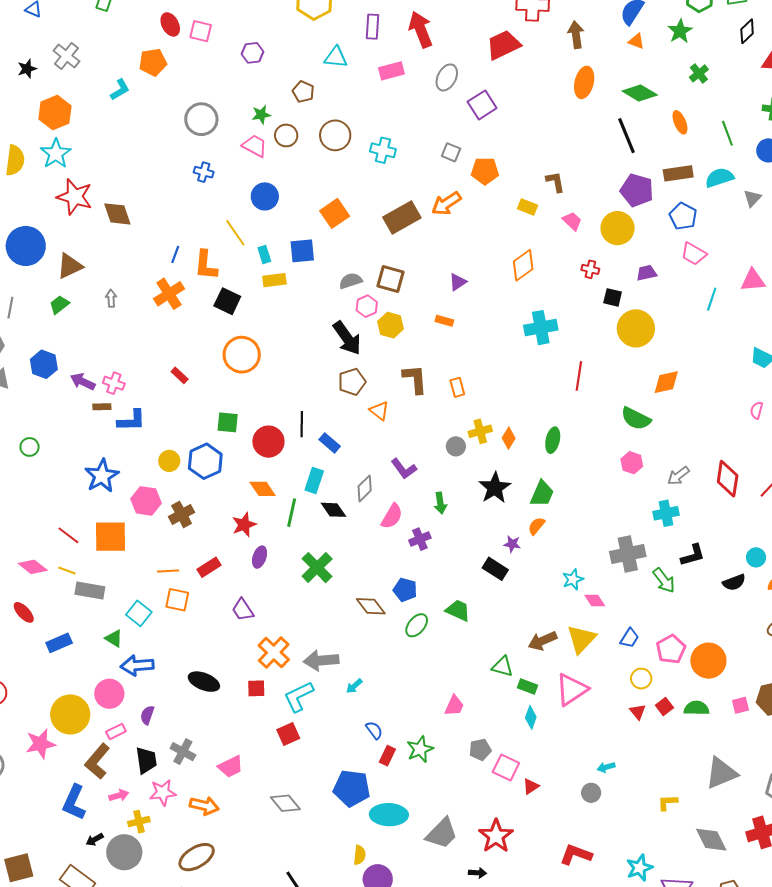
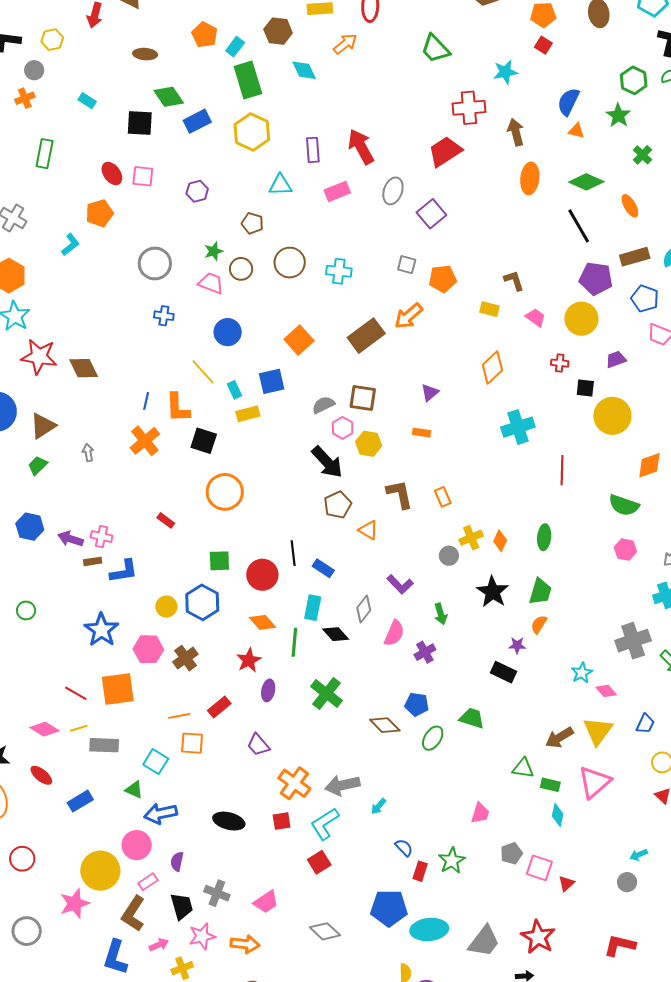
yellow line: (67, 570) -> (79, 728), turned -30

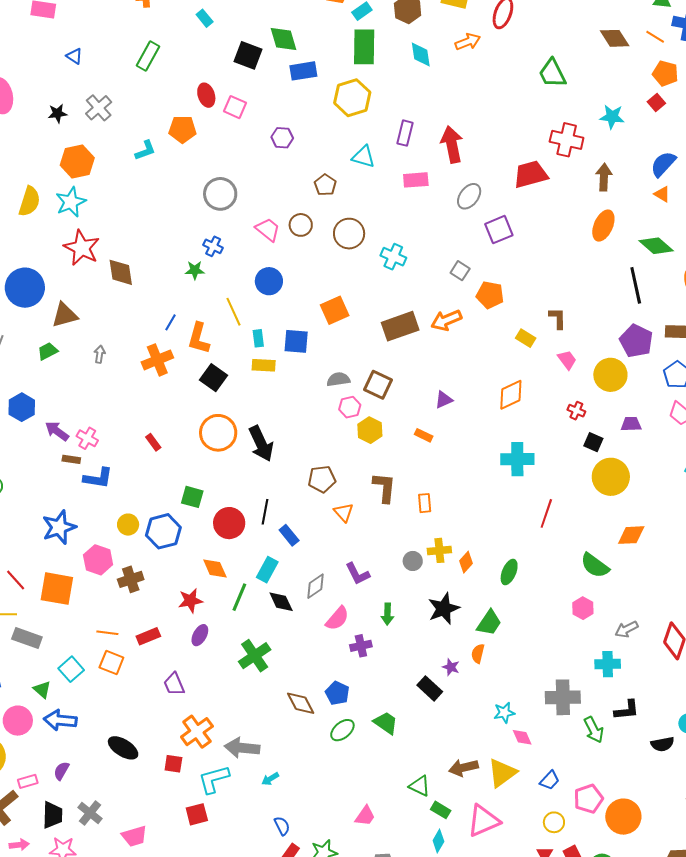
green star: (214, 251) -> (195, 270), moved
black arrow: (327, 462) -> (261, 444), moved
orange semicircle: (539, 624) -> (478, 654), turned -36
pink circle: (137, 845) -> (18, 721), moved

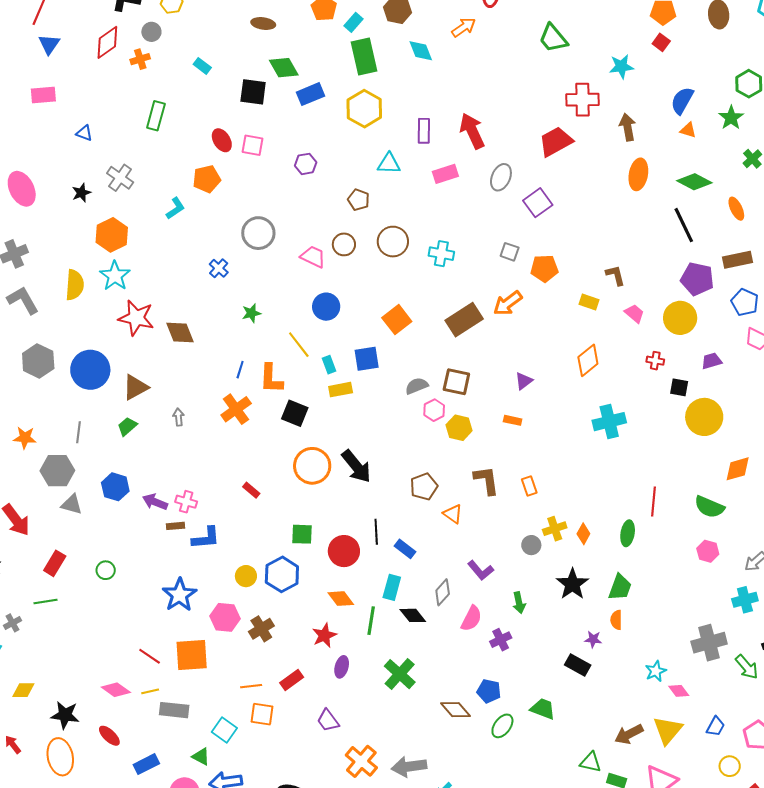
blue cross: (213, 246) -> (219, 268), moved, turned 30
red line: (546, 513) -> (654, 502), moved

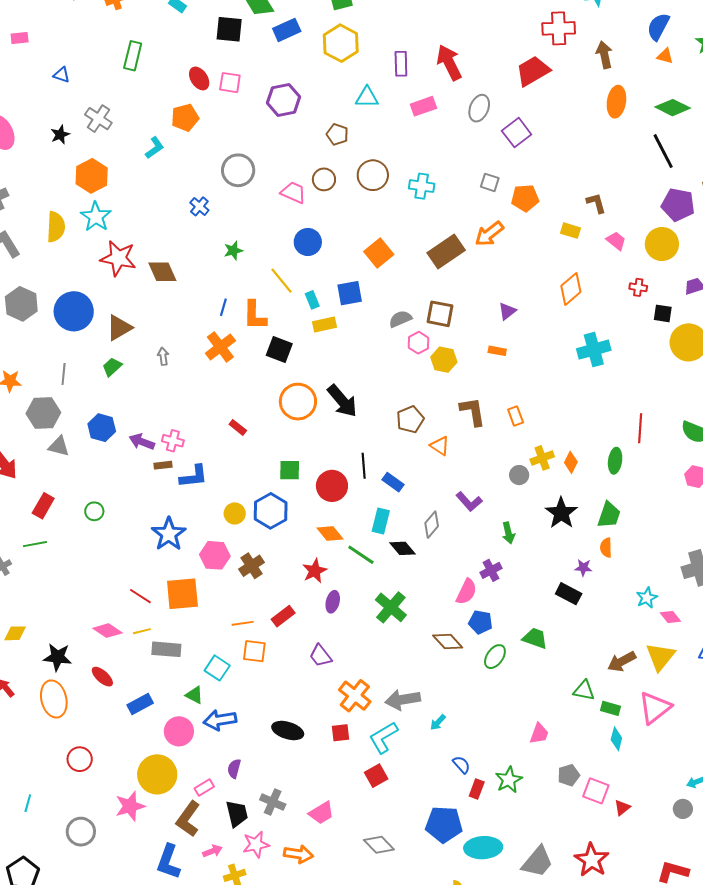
pink rectangle: (43, 95) -> (20, 38), size x0.7
purple hexagon: (306, 164) -> (284, 100), size x1.5
pink semicircle: (471, 619) -> (467, 592), moved
green line: (371, 621) -> (361, 555), turned -64

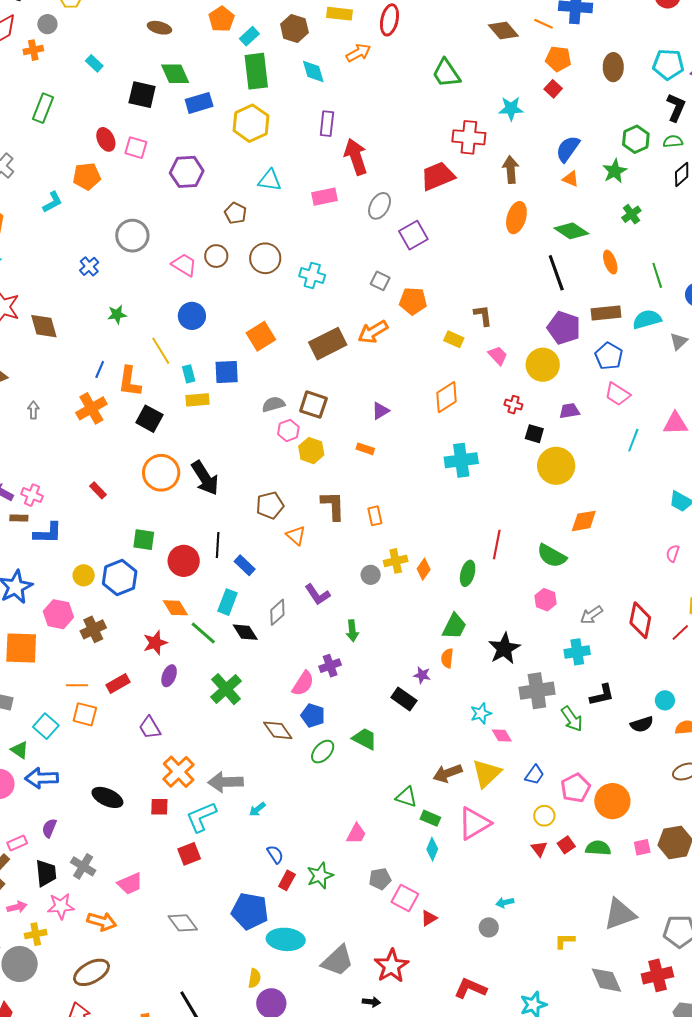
purple rectangle: (401, 64) -> (327, 124), moved
black star: (561, 513) -> (504, 649), moved

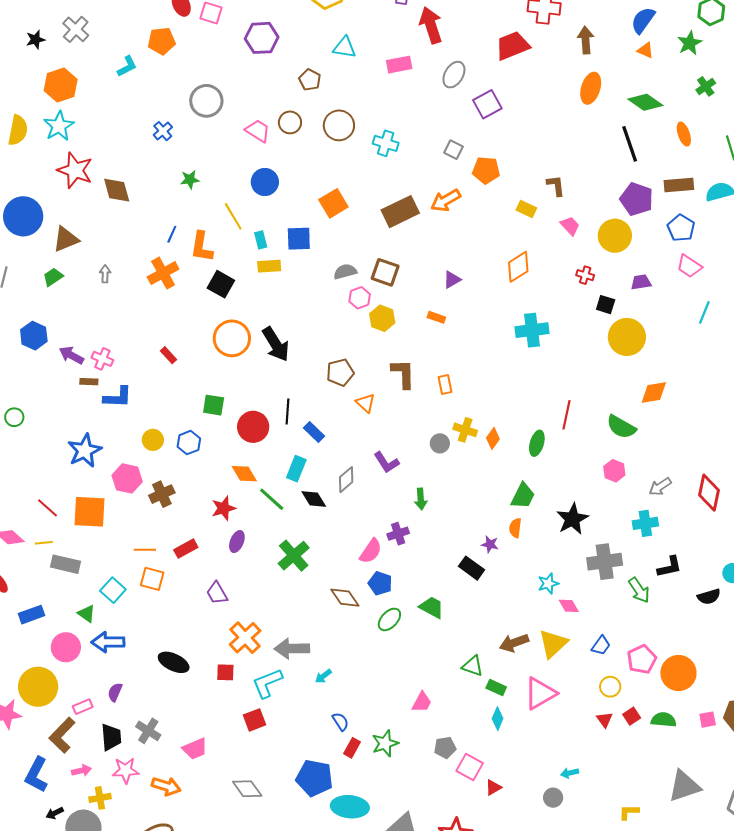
yellow cross: (396, 561) -> (465, 430), turned 30
blue hexagon: (120, 578) -> (189, 443), size x0.7

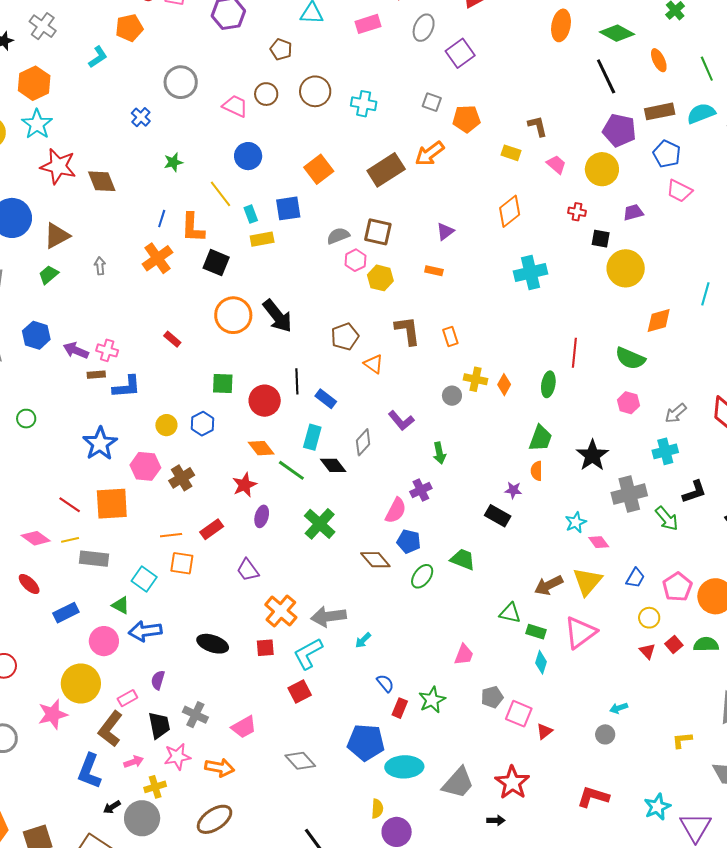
cyan line: (704, 312) -> (705, 294), moved

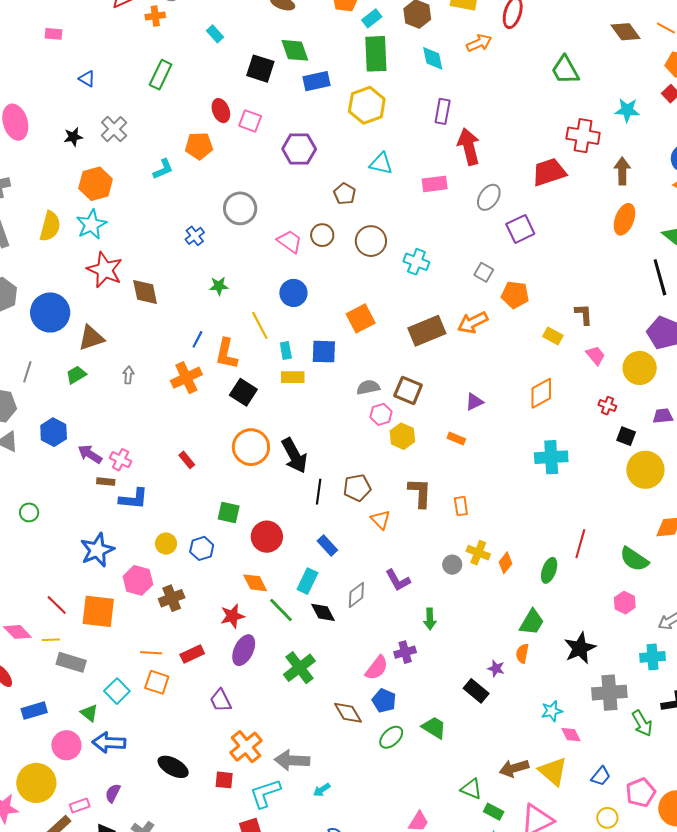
black line: (297, 381) -> (319, 492), moved
purple ellipse: (262, 516) -> (244, 650), size x1.4
yellow triangle: (587, 581) -> (553, 771), turned -40

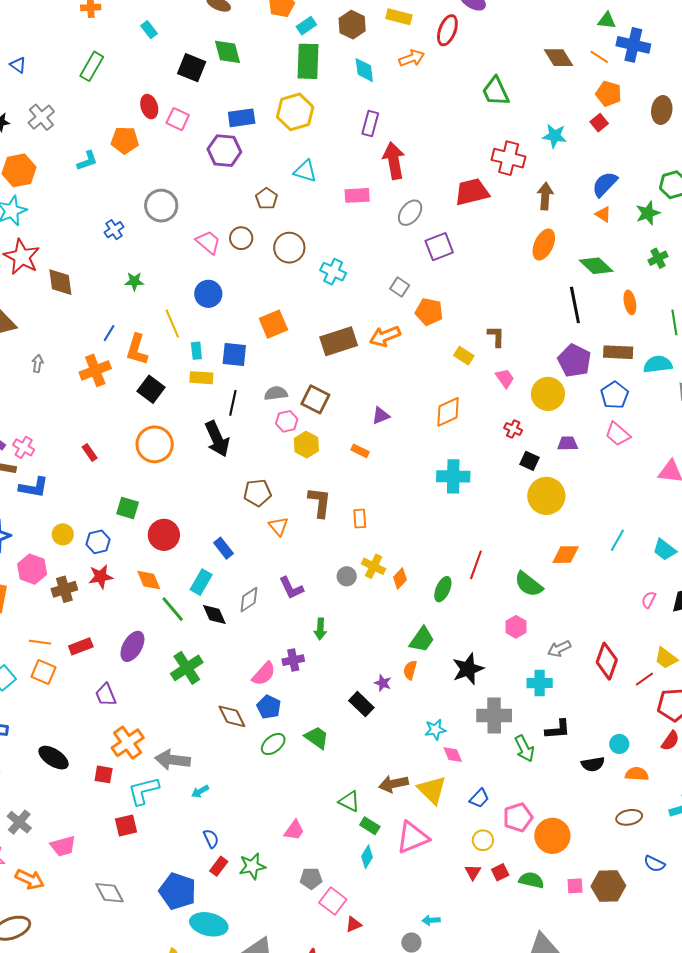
blue rectangle: (317, 81) -> (242, 118), moved
black arrow: (294, 456) -> (217, 439), moved
black line: (319, 492) -> (233, 403), moved
red star: (232, 616) -> (101, 577), moved

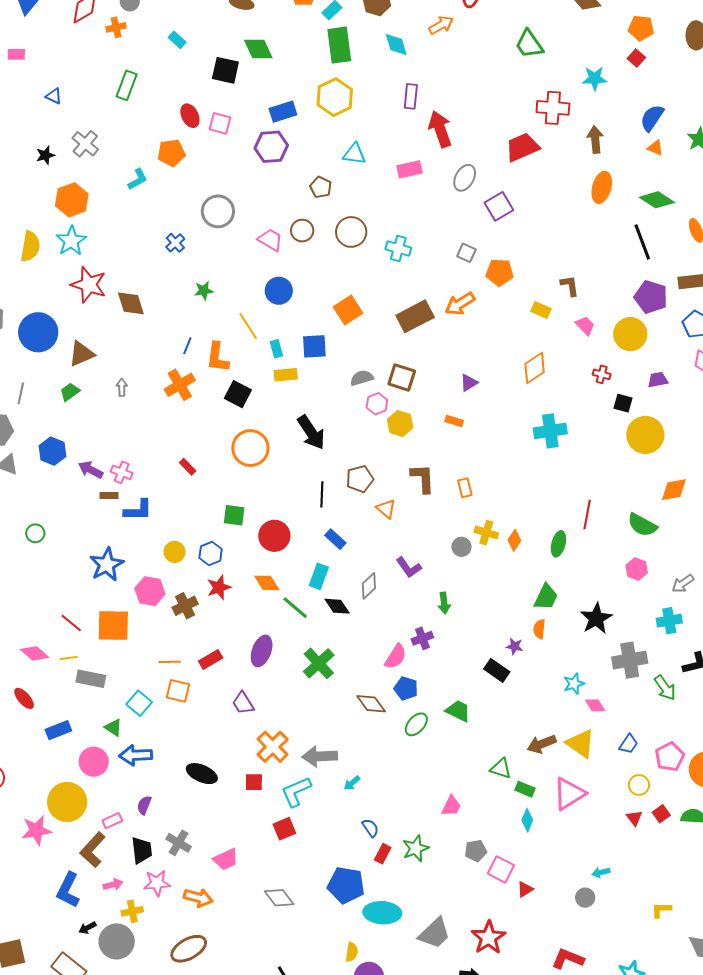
black line: (233, 403) -> (322, 494), moved

